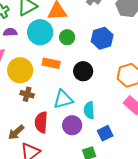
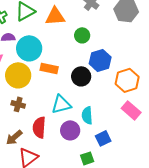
cyan circle: (40, 32) -> (29, 48), moved
green circle: (67, 37) -> (82, 35), moved
blue hexagon: (102, 38) -> (100, 60), moved
brown cross: (27, 94) -> (18, 104), moved

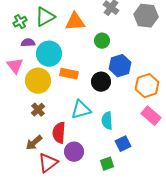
brown cross: (18, 104) -> (38, 110), turned 32
purple circle: (70, 130) -> (74, 152), moved

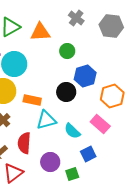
orange rectangle: (69, 74) -> (32, 100), moved
pink rectangle: (151, 116) -> (100, 124), moved
cyan semicircle: (107, 121) -> (72, 131), turned -42
purple circle: (74, 152) -> (50, 162), moved

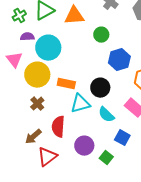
black circle: (66, 92) -> (100, 88), moved
blue square: (88, 154) -> (122, 138), turned -35
green square: (72, 174) -> (106, 158), turned -32

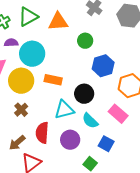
orange rectangle: (66, 84) -> (53, 80), moved
purple circle: (84, 146) -> (70, 140), moved

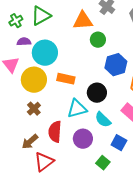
orange triangle: (58, 22) -> (83, 21), moved

